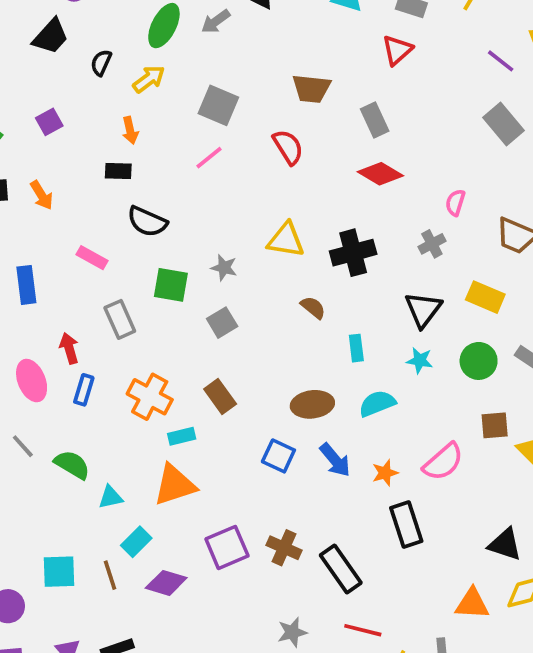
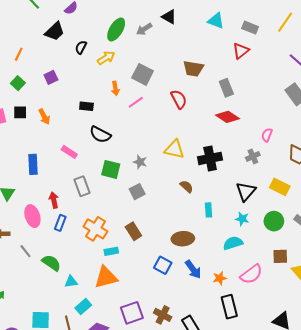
orange arrow: (130, 130) -> (115, 88), moved
cyan semicircle: (377, 404) -> (233, 243), moved

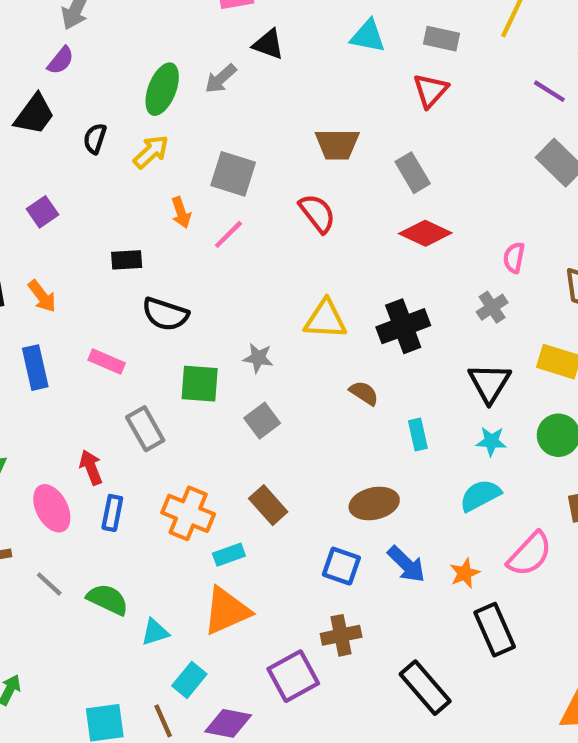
blue rectangle: (33, 164) -> (35, 368), moved
brown cross: (163, 315) -> (341, 635), moved, turned -30

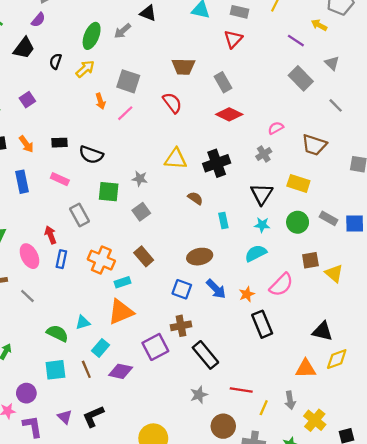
pink semicircle: (514, 258) -> (276, 128), turned 49
black rectangle: (127, 260) -> (59, 143), moved
green semicircle: (108, 599) -> (57, 333), moved
black rectangle: (425, 688) -> (205, 355), moved

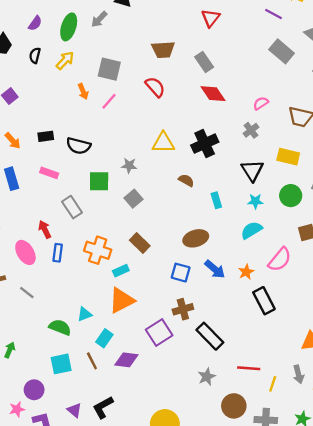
purple semicircle: (38, 20) -> (35, 23), moved
red diamond: (229, 114) -> (213, 94), turned 35

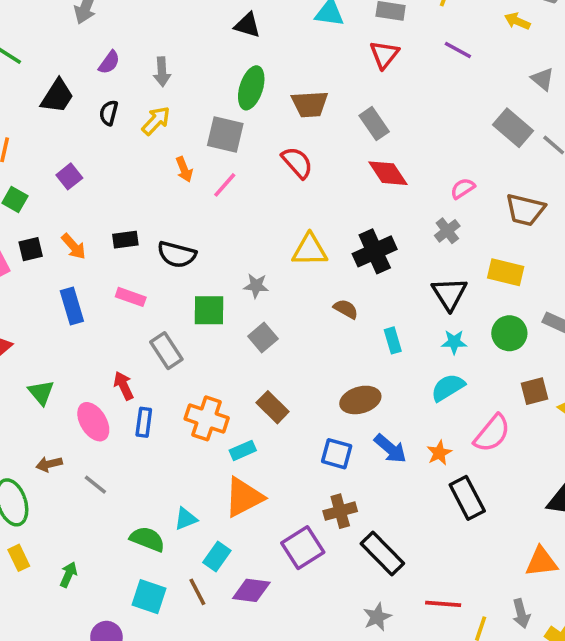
purple line: (273, 14) -> (458, 50), moved
gray arrow: (99, 19) -> (162, 72), moved, turned -48
green ellipse: (69, 27) -> (251, 88), moved
gray rectangle: (282, 51) -> (513, 128), moved
cyan square: (61, 364) -> (149, 597), turned 30

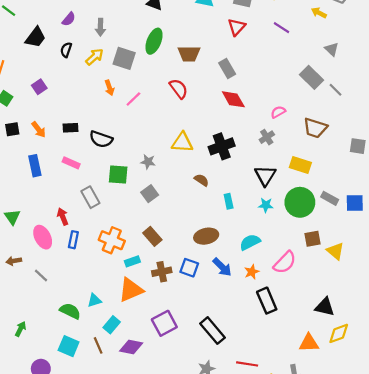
gray square: (225, 134) -> (124, 58), moved
green circle: (509, 333) -> (300, 202), size x1.4
cyan semicircle: (448, 387) -> (250, 242), moved
brown cross: (340, 511) -> (162, 272), moved

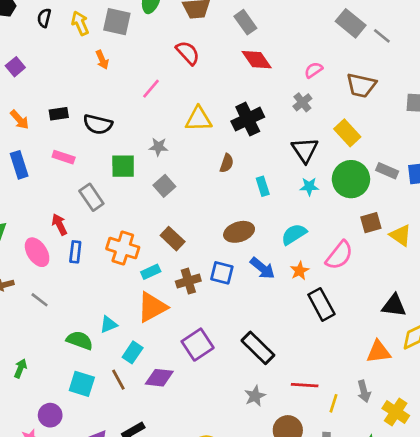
yellow arrow: (95, 57) -> (80, 23), turned -66
pink line: (133, 99) -> (151, 89), moved
yellow rectangle: (300, 165) -> (347, 133), turned 35
brown semicircle: (201, 180) -> (227, 163), turned 80

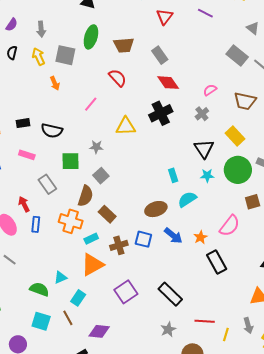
black cross: (248, 119) -> (161, 113), moved
brown semicircle: (227, 163) -> (86, 196), moved, size x1.5
cyan semicircle: (294, 234) -> (187, 199), moved
purple diamond: (159, 378) -> (99, 331), moved

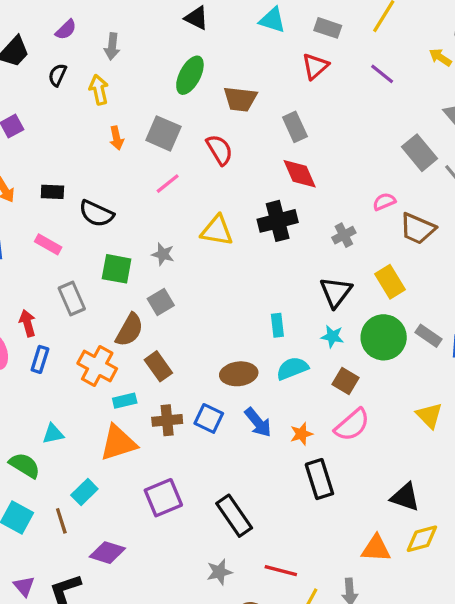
gray square: (65, 55) -> (163, 133), moved
pink semicircle: (210, 90) -> (384, 202), moved
brown square: (253, 202) -> (346, 381), moved, turned 35
cyan triangle: (60, 277) -> (53, 434), moved

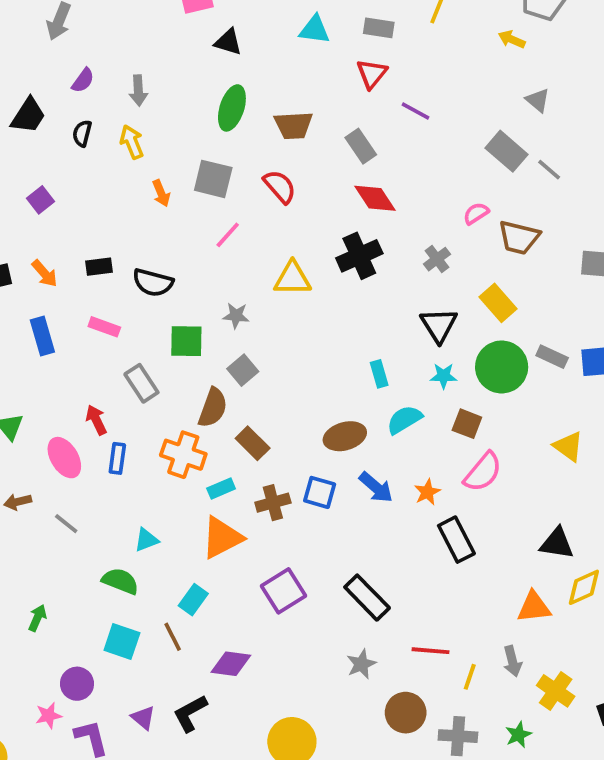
purple line: (382, 74) -> (415, 111), moved

